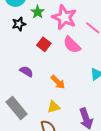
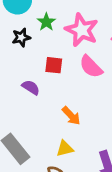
red square: (44, 44) -> (54, 65), turned -32
purple semicircle: (26, 71) -> (31, 87), moved

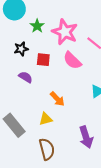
black star: (21, 37) -> (21, 49), moved
yellow triangle: (65, 149) -> (46, 119), moved

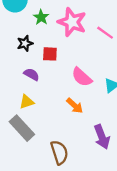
pink semicircle: (72, 60) -> (82, 77), moved
orange arrow: (57, 99) -> (75, 106), moved
yellow triangle: (46, 119) -> (27, 102), moved

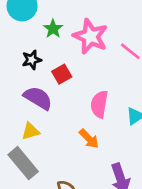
red square: (50, 54) -> (62, 74), turned -35
purple semicircle: (31, 74) -> (38, 98), size x1.5
pink semicircle: (82, 77) -> (99, 104), turned 55

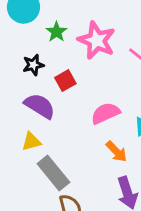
pink semicircle: (99, 104) -> (105, 113), turned 56
orange arrow: (89, 139) -> (116, 152), moved
gray rectangle: (23, 163) -> (53, 173), moved

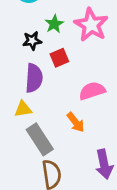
green star: (57, 32) -> (54, 24), moved
purple semicircle: (40, 106) -> (34, 78), turned 56
orange arrow: (116, 152) -> (76, 122), moved

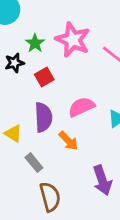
purple semicircle: (34, 78) -> (43, 117), moved
yellow triangle: (23, 109) -> (13, 134), turned 48
gray rectangle: (40, 139) -> (34, 163), size x0.6

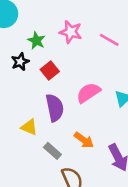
pink star: (73, 40) -> (71, 32), size x0.7
orange arrow: (68, 141) -> (84, 140), moved

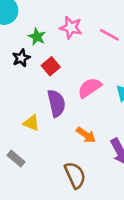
gray rectangle: (52, 151) -> (16, 159), moved

